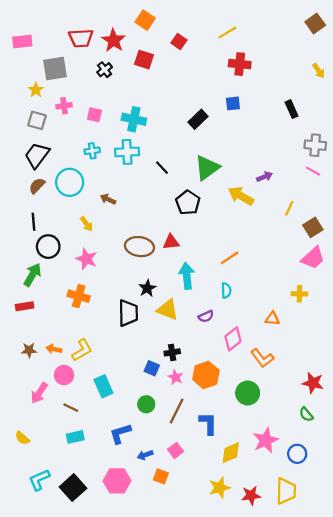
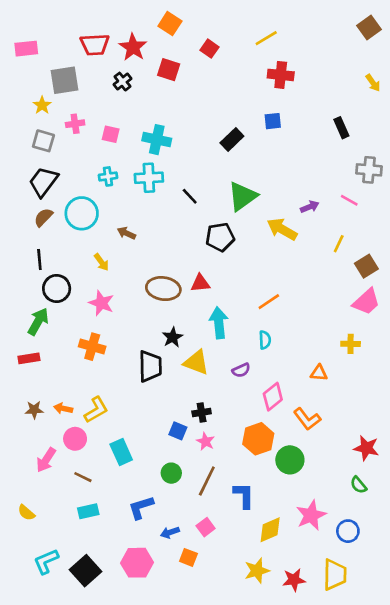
pink line: (313, 171) -> (349, 200), moved
black pentagon: (188, 203) -> (220, 237), turned 30
orange hexagon: (206, 375) -> (258, 439), moved

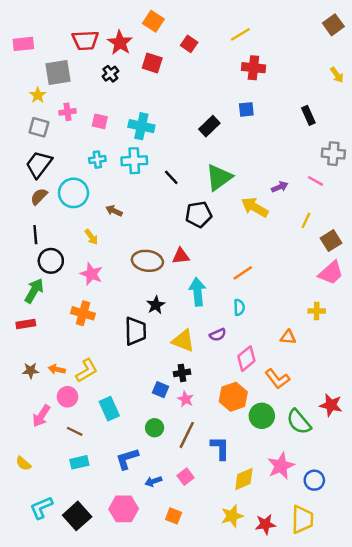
yellow triangle: (196, 362) -> (183, 341), moved
green semicircle: (358, 485) -> (299, 422), moved, size x1.6
orange square: (188, 557) -> (174, 516), moved

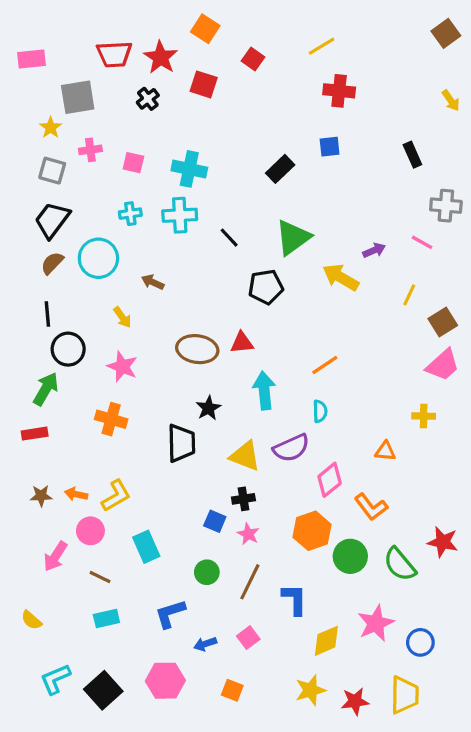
purple semicircle: (218, 335) -> (291, 448), size x1.6

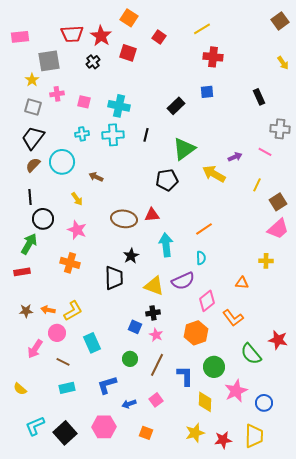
black line: (229, 238) -> (146, 135), moved, turned 56
green circle: (350, 556) -> (214, 367), moved
yellow diamond: (326, 641) -> (205, 402), turned -65

